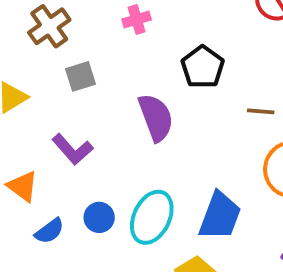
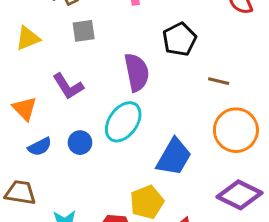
cyan ellipse: (152, 217) -> (123, 122), moved

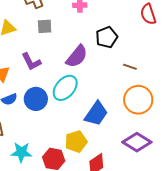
purple semicircle: (137, 72) -> (77, 56), turned 45
blue circle: (80, 143) -> (36, 99), size x1.5

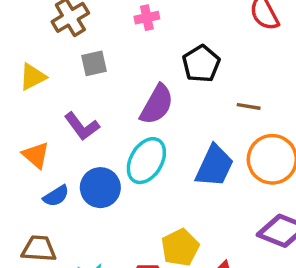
blue trapezoid: (96, 114) -> (214, 166), moved

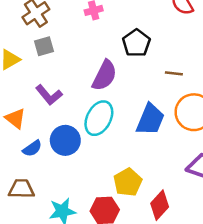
gray square: (94, 63) -> (44, 46), moved

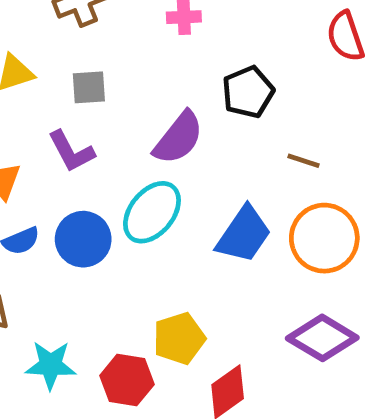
gray square: (44, 46) -> (89, 87), moved

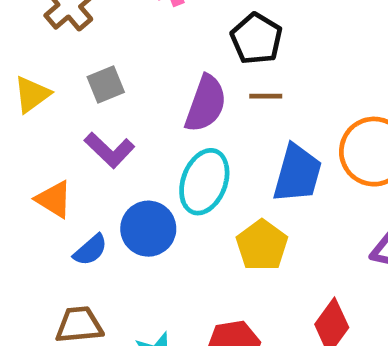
brown line: (304, 161) -> (266, 96), moved
yellow pentagon: (179, 338) -> (262, 245), moved

